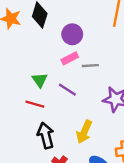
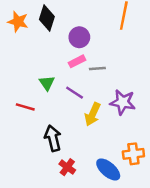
red line: (35, 104) -> (25, 107), moved
yellow arrow: (84, 132) -> (93, 114), moved

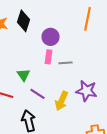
pink rectangle: (77, 61) -> (48, 57), turned -56
purple line: (75, 93) -> (38, 94), moved

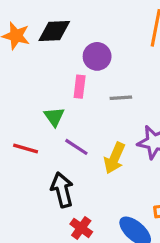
black diamond: (24, 21) -> (54, 31), turned 70
pink rectangle: (48, 57) -> (80, 87), moved

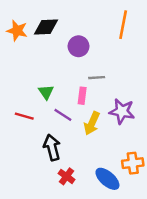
pink rectangle: (80, 87) -> (82, 96), moved

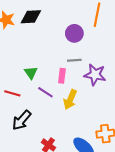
purple circle: (79, 46) -> (74, 33), moved
purple star: (122, 111) -> (95, 75), moved
black arrow: (52, 147) -> (22, 120), moved, turned -125

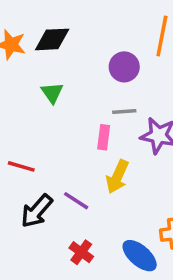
green triangle: (31, 73) -> (52, 93), moved
purple line: (45, 92) -> (76, 201), moved

